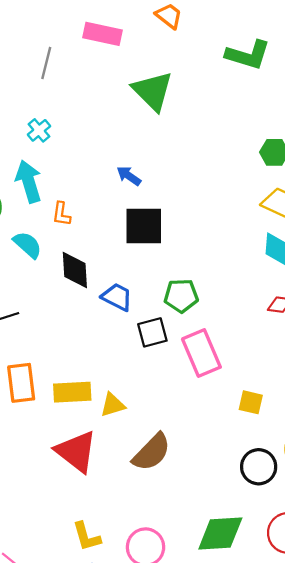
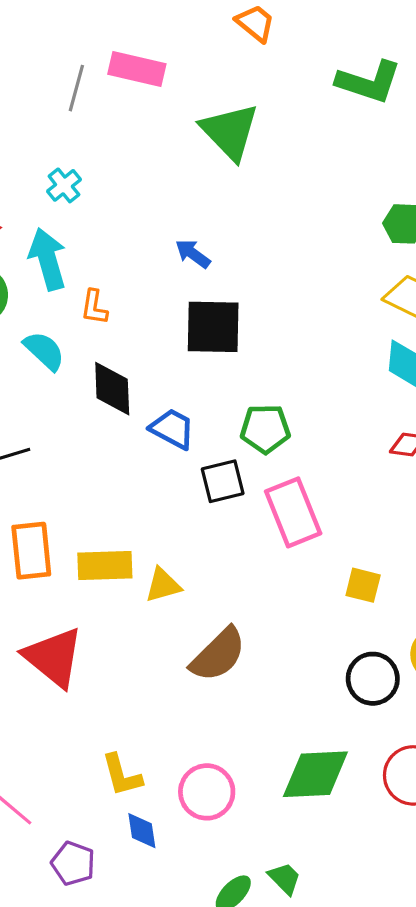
pink rectangle: (102, 34) -> (137, 69), moved
red triangle: (76, 451) -> (54, 657), moved

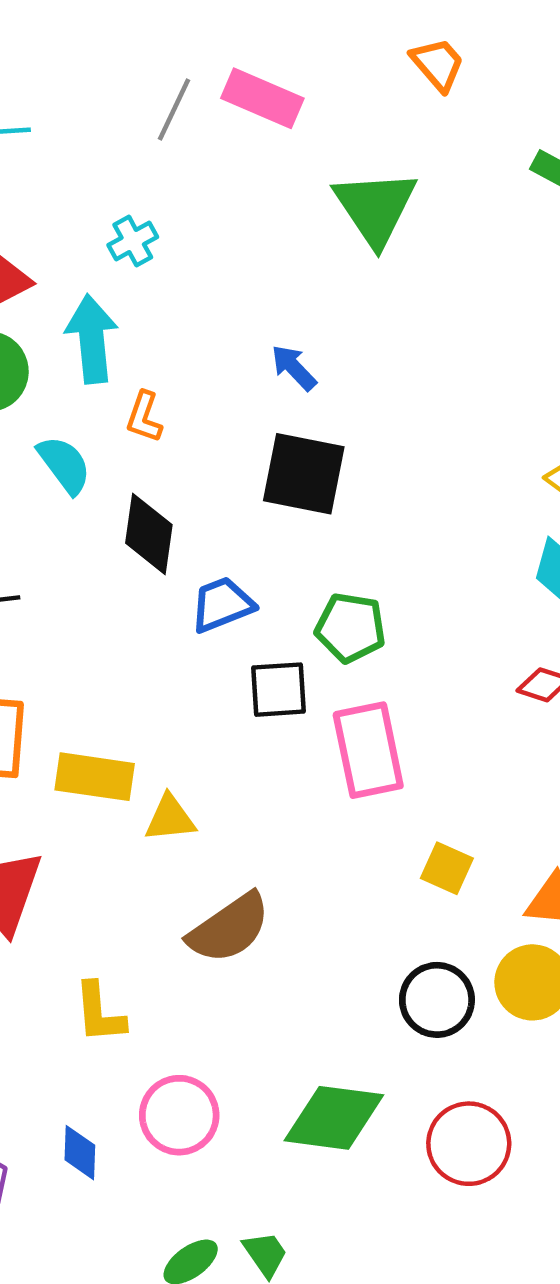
blue trapezoid: (172, 429) -> (222, 605), turned -60
yellow L-shape: (122, 775) -> (99, 1013), moved

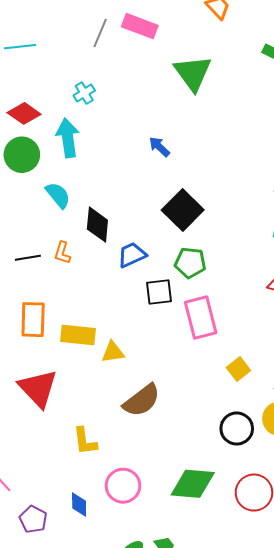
orange L-shape: (144, 417) -> (62, 253), moved
black square: (304, 474) -> (183, 210), moved, turned 36
yellow square: (447, 868) -> (238, 369), turned 30

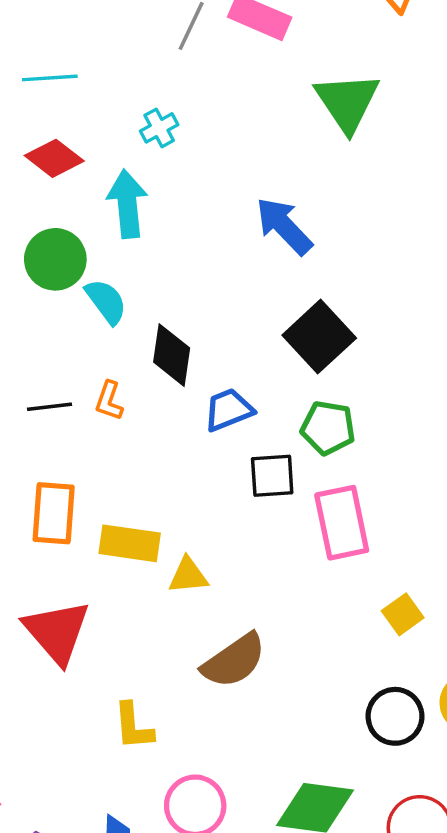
cyan line: (20, 47) -> (50, 78), moved
blue arrow: (159, 147) -> (284, 226), size x1.6
green circle: (22, 155) -> (55, 259), moved

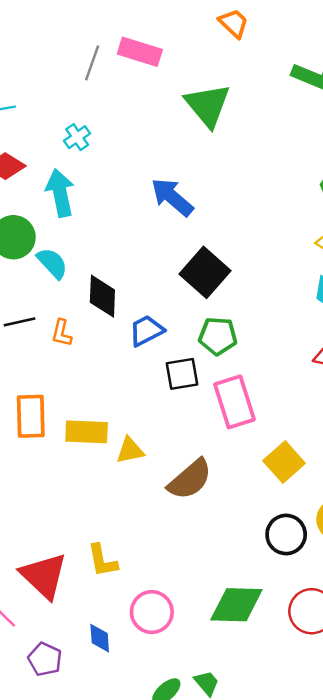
black line: (49, 407) -> (20, 322), moved
yellow square: (403, 614) -> (284, 462), size x1.4
red triangle: (57, 632) -> (44, 576), moved
brown semicircle: (234, 661) -> (190, 479), moved

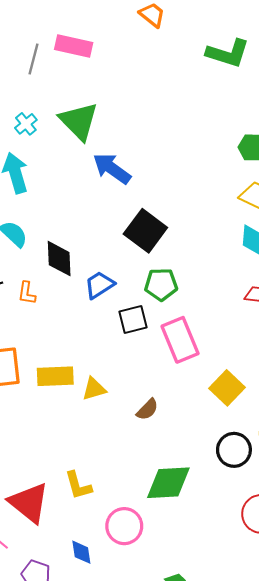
green triangle: (208, 105) -> (79, 121), moved
brown semicircle: (190, 479) -> (147, 410), size x0.6
green diamond: (236, 605) -> (168, 483), moved

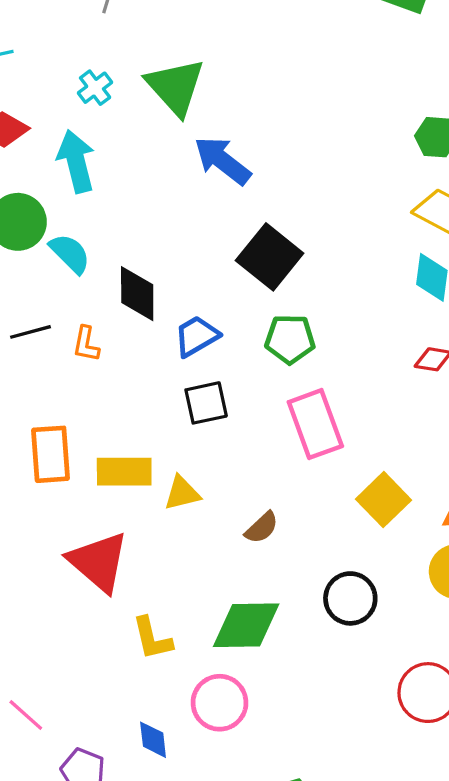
black square: (133, 320) -> (206, 403), moved
black circle: (234, 450) -> (350, 598), moved
green diamond: (168, 483) -> (246, 625), moved
red triangle: (29, 503) -> (98, 562), moved

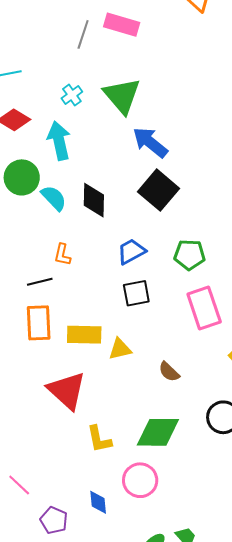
black square: (270, 257) -> (158, 190), moved
black diamond: (137, 294) -> (94, 200), moved
black line: (31, 332) -> (40, 282), moved
brown semicircle: (262, 528) -> (169, 372), turned 85

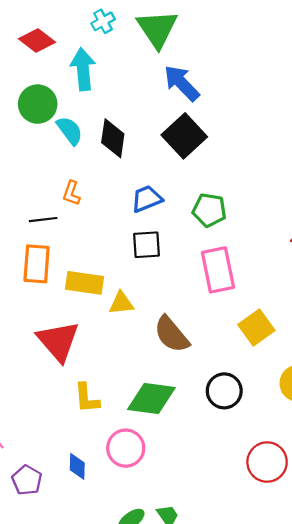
brown semicircle: (169, 372) -> (172, 334), size x1.6

